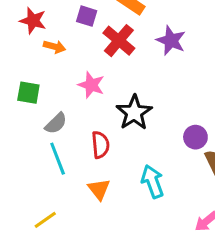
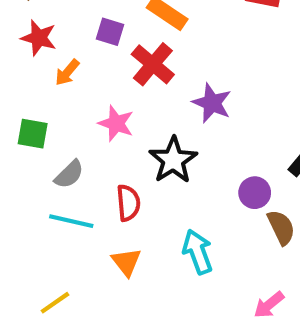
purple star: (171, 41) -> (212, 103), moved
orange arrow: (54, 47) -> (67, 72), turned 115
cyan line: (58, 159) -> (71, 221), turned -56

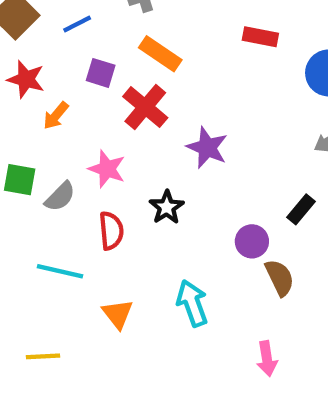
black star: (173, 160) -> (167, 207), size x0.7
gray semicircle: (69, 174) -> (60, 197), moved
red semicircle: (128, 203) -> (111, 231), moved
yellow line: (55, 303) -> (43, 356), turned 32
pink arrow: (269, 305) -> (267, 359), turned -60

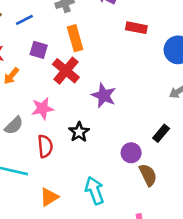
orange rectangle: (160, 54) -> (75, 38), turned 40
pink star: (107, 169) -> (43, 108), turned -30
orange triangle: (118, 314) -> (49, 197), turned 36

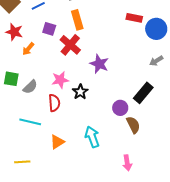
red rectangle: (136, 28) -> (134, 18), moved
pink star: (43, 108) -> (60, 80), moved
black rectangle: (161, 133) -> (143, 93), size x1.5

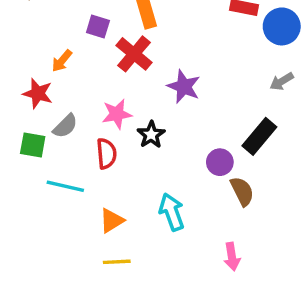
red star: (14, 32) -> (38, 93), moved
green square: (11, 79) -> (33, 145), moved
yellow line: (22, 162) -> (117, 262), moved

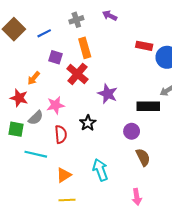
pink star: (117, 114) -> (56, 105), moved
black rectangle: (259, 136) -> (148, 106), moved, turned 50
purple circle: (220, 162) -> (132, 131), moved

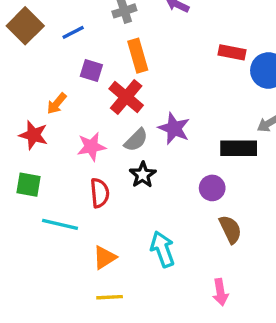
gray semicircle: (36, 118) -> (136, 140), moved

